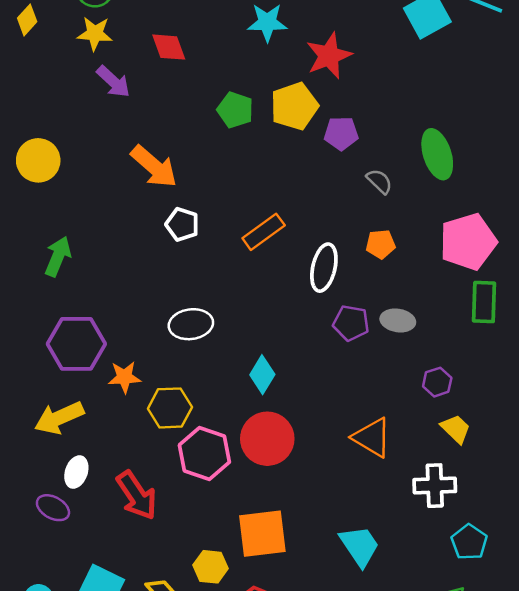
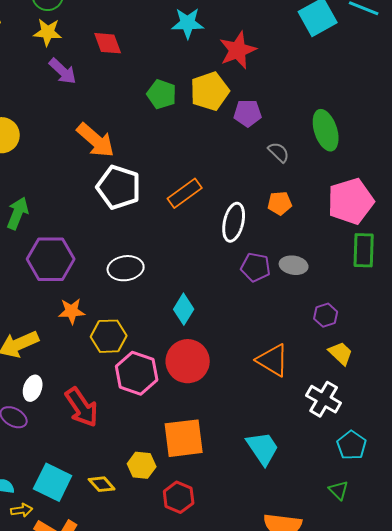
white pentagon: (182, 224) -> (119, 187), size x1.6
purple hexagon: (76, 344) -> (51, 259), moved
white cross: (435, 486) -> (324, 399), turned 32

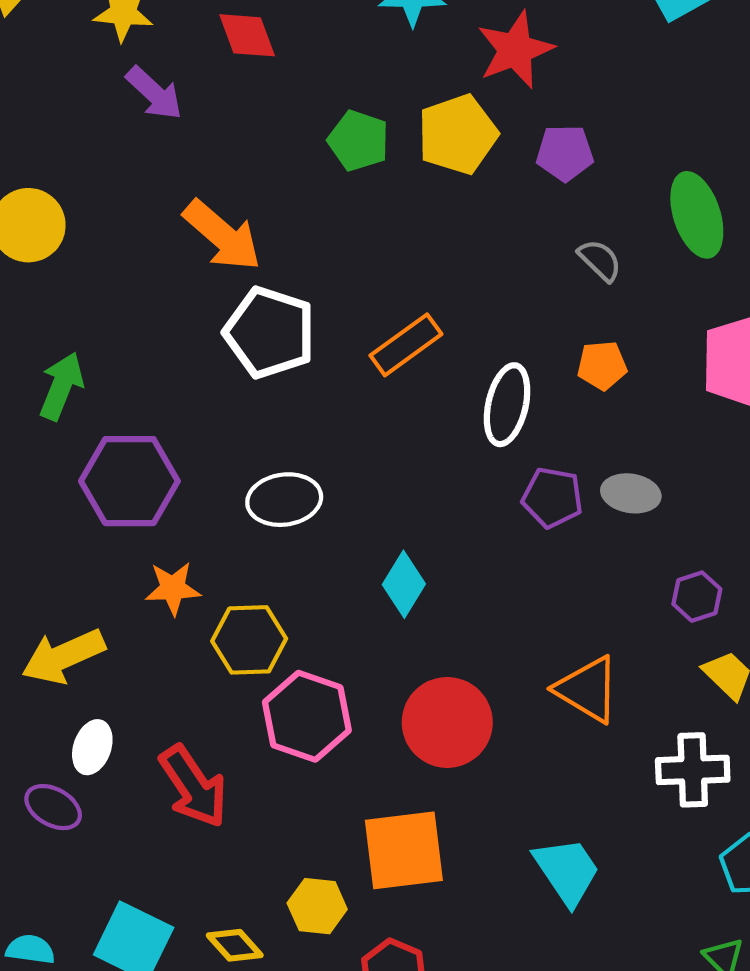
purple pentagon: (248, 113) -> (565, 153), moved
red circle: (188, 361) -> (447, 722), moved
white cross: (324, 399) -> (693, 770), turned -32

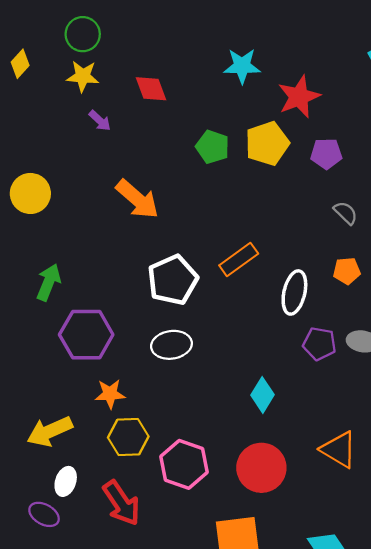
purple arrow: (154, 93) -> (100, 121), size x0.7
white pentagon: (270, 332) -> (173, 280), moved, turned 30
cyan diamond: (404, 584) -> (263, 395), moved
yellow hexagon: (249, 640) -> (128, 437), moved

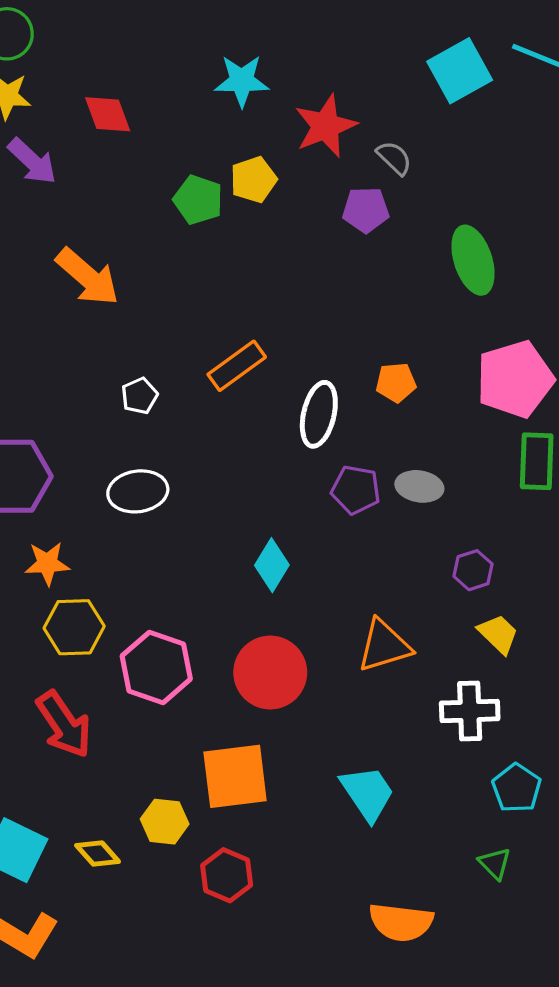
purple arrow: (100, 121) -> (32, 161), size x1.5
yellow pentagon: (267, 143) -> (253, 180), moved, size x0.7
gray semicircle: (346, 213) -> (394, 158), moved
white pentagon: (173, 280) -> (139, 396), size x0.5
orange triangle: (339, 450) -> (384, 646), turned -48

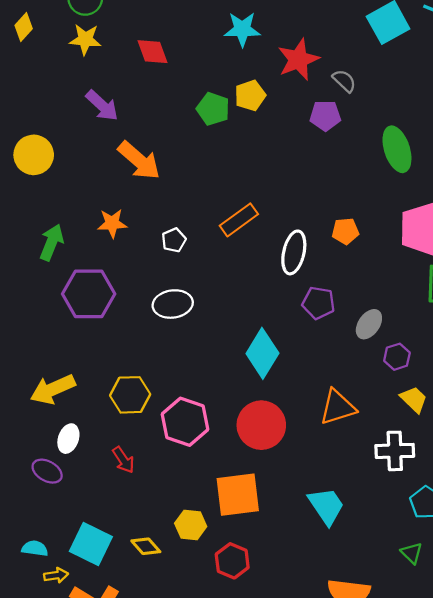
purple arrow: (32, 161) -> (102, 106), moved
gray ellipse: (419, 486) -> (369, 324), moved, turned -64
orange star: (47, 563) -> (112, 223), moved
cyan diamond: (272, 565) -> (262, 353), size x1.4
red arrow: (64, 724) -> (123, 460), size x0.6

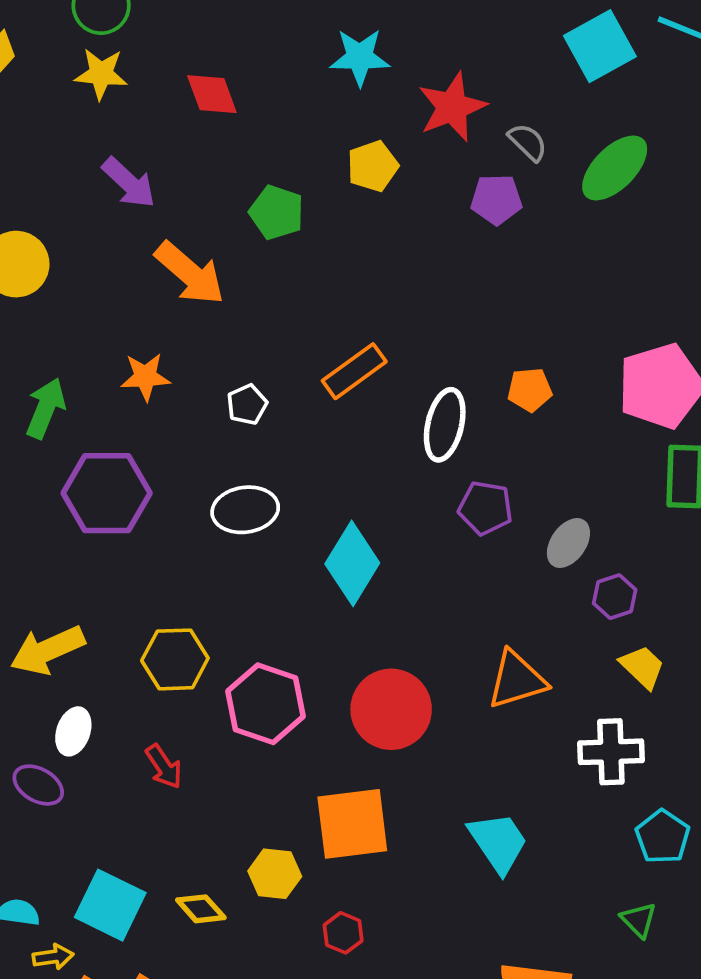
green pentagon: (213, 109) -> (277, 212), moved
green ellipse: (397, 149) -> (615, 168), moved, turned 63
cyan diamond: (262, 353) -> (352, 563), moved
red hexagon: (232, 561) -> (343, 933), size x0.7

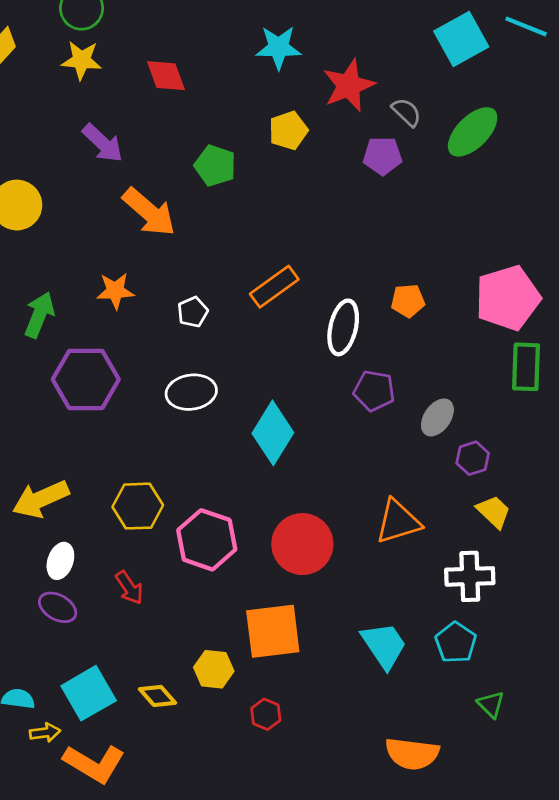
purple ellipse: (38, 785) -> (58, 607), moved
cyan pentagon: (663, 837) -> (456, 643), moved
cyan square: (110, 905) -> (89, 693), turned 34

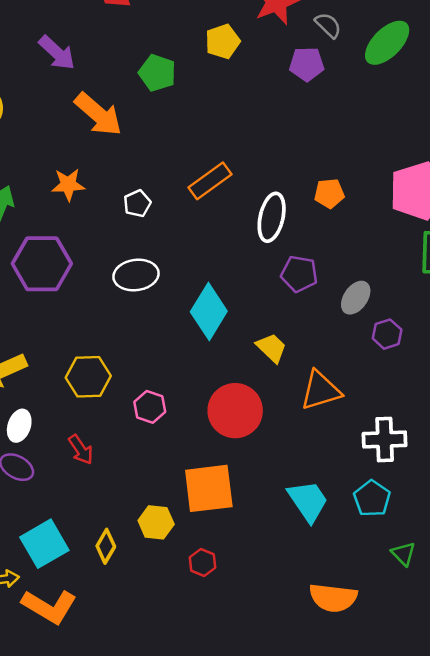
yellow trapezoid: (494, 512) -> (272, 348), moved
pink hexagon: (207, 540) -> (150, 407), size x0.6
yellow diamond: (157, 696) -> (106, 546), turned 72

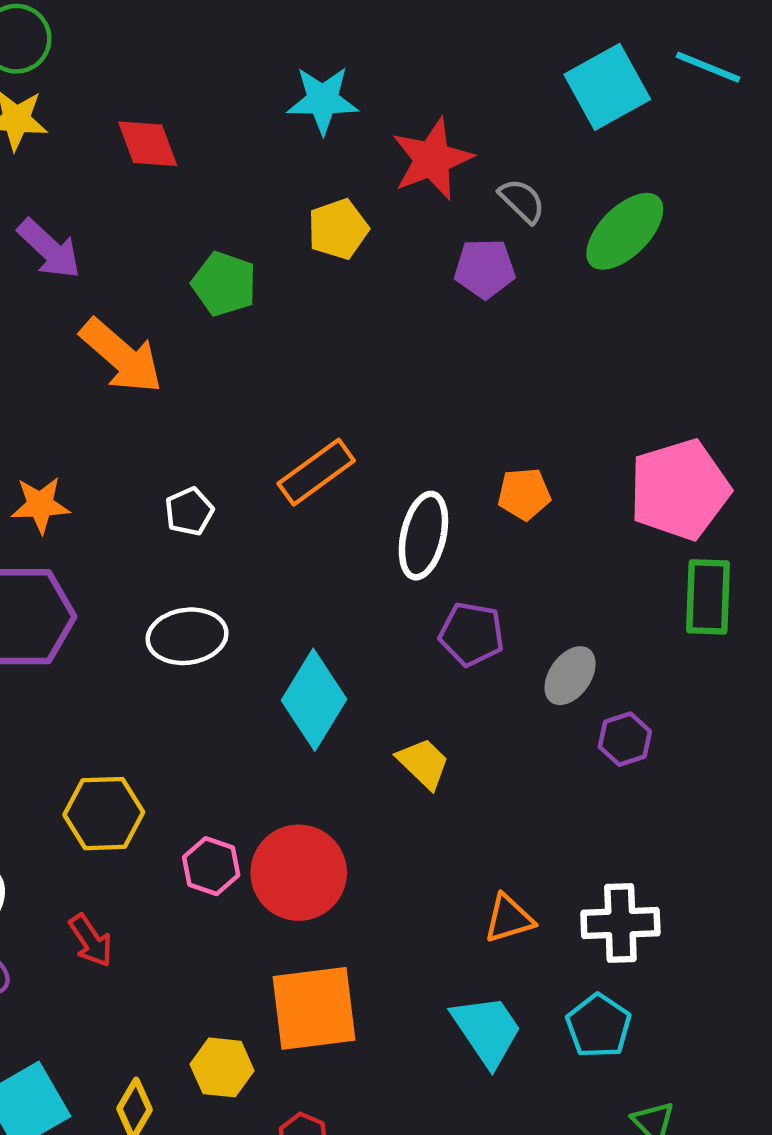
orange star: (68, 185) -> (40, 505), moved
orange triangle: (321, 391) -> (509, 919), moved, size x0.7
red circle: (235, 411) -> (299, 873), moved

